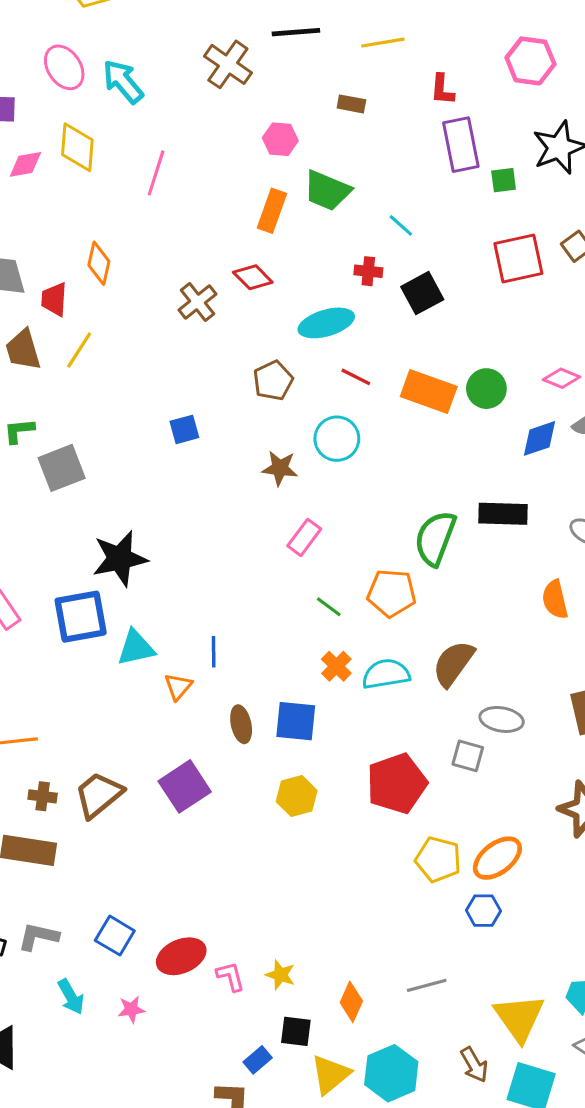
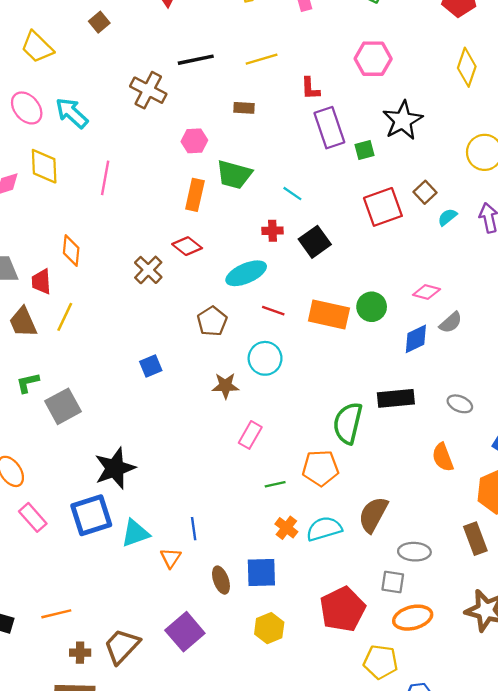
green line: (329, 607) -> (275, 484), turned -42
orange ellipse: (497, 858) -> (413, 618), moved, turned 30

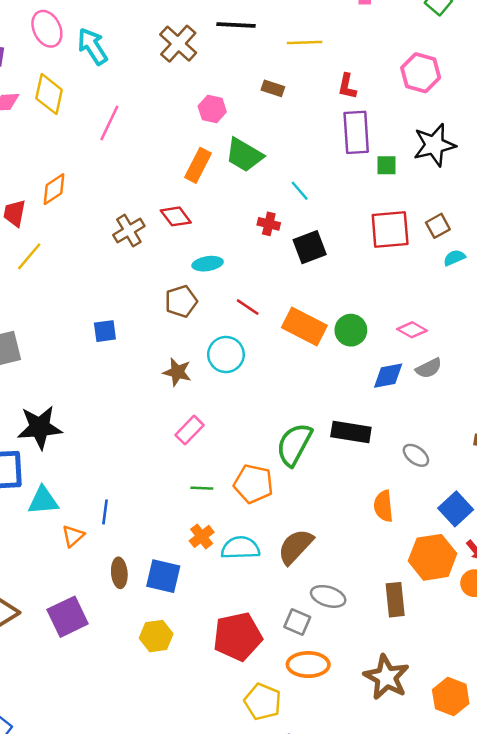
orange diamond: (71, 250) -> (54, 189), turned 36
cyan ellipse: (246, 273) -> (208, 264), moved, size x0.7

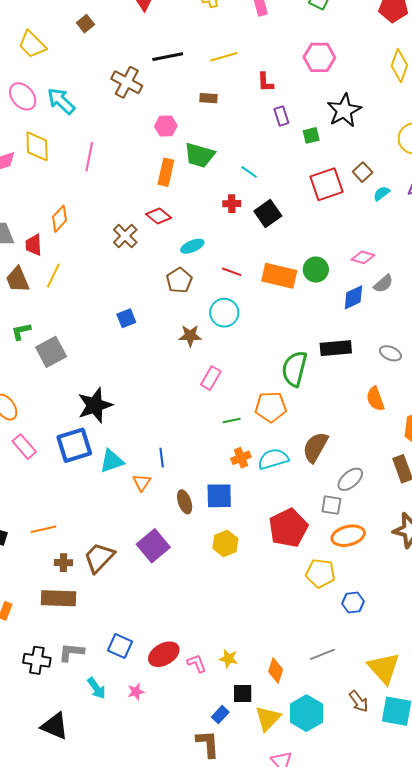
purple rectangle: (356, 132) -> (281, 116), size x0.6
orange cross: (202, 536) -> (241, 458), turned 30
gray ellipse: (328, 596) -> (350, 479), turned -44

